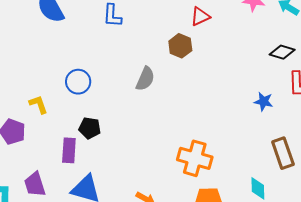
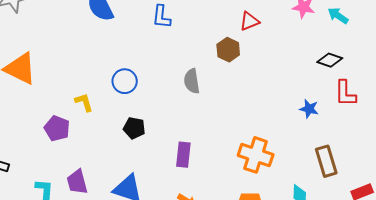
gray semicircle: (145, 79) -> (192, 81), turned 145
purple rectangle: (69, 150) -> (183, 155), moved
orange cross: (195, 158) -> (256, 155), moved

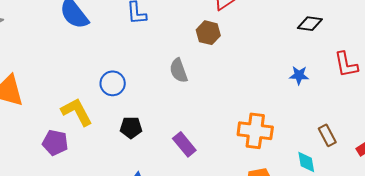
red L-shape: (345, 93) -> (346, 65), moved
yellow L-shape: (84, 102) -> (77, 112), size x1.6
purple rectangle: (183, 155) -> (184, 144), turned -35
brown rectangle: (326, 161) -> (327, 135), moved, size x0.7

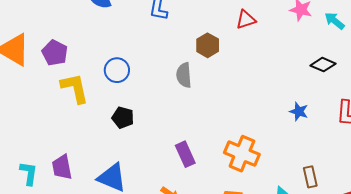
brown hexagon: (208, 33) -> (208, 45), moved
purple pentagon: (55, 143) -> (55, 53), moved
purple rectangle: (184, 144) -> (185, 154), moved

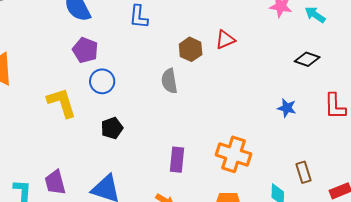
red triangle: (246, 20) -> (225, 40), moved
purple pentagon: (55, 53) -> (85, 50), moved
black pentagon: (123, 118) -> (112, 128), turned -30
purple rectangle: (185, 154) -> (177, 160), turned 35

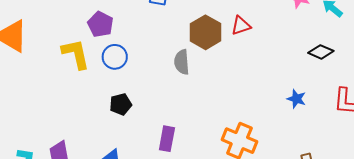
brown hexagon: (191, 49) -> (205, 32), size x1.4
yellow L-shape: (62, 103) -> (76, 54), moved
purple rectangle: (177, 160) -> (167, 139), moved

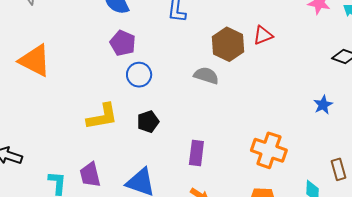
yellow L-shape: (76, 54) -> (102, 117), moved, turned 96
gray semicircle: (182, 62) -> (206, 76), turned 115
blue star: (296, 99) -> (323, 105), turned 30

